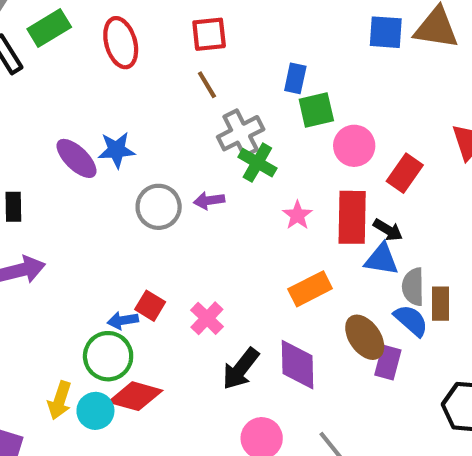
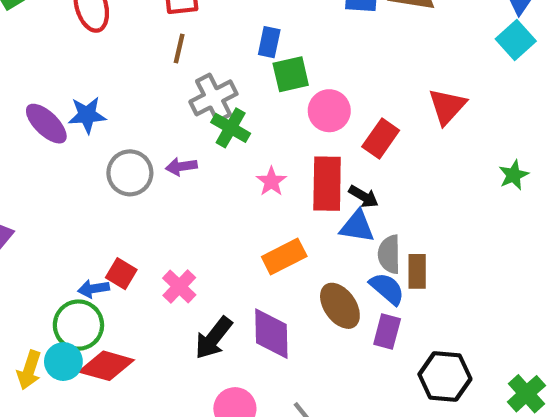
brown line: (207, 85) -> (179, 49), turned 44
purple rectangle: (388, 362) -> (387, 331), moved
cyan circle: (95, 411) -> (63, 362), moved

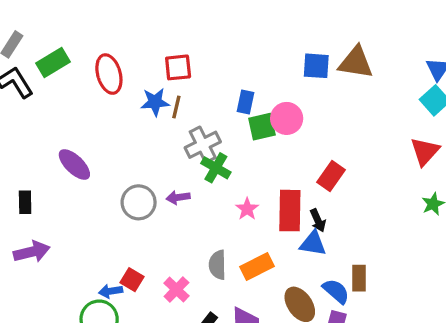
red triangle: (447, 106) -> (425, 151), moved
pink circle: (329, 111) -> (287, 118), moved
blue star: (87, 115) -> (155, 102), moved
black arrow: (364, 196) -> (318, 220), turned 35
gray semicircle: (389, 254) -> (218, 265), moved

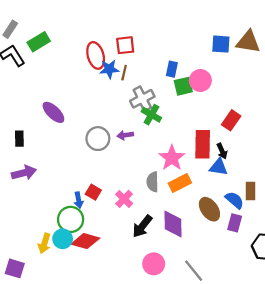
red ellipse: (109, 74) -> (96, 55), moved
pink star: (247, 209) -> (172, 158), moved, size x1.6
blue arrow: (111, 291) -> (79, 200), turned -91

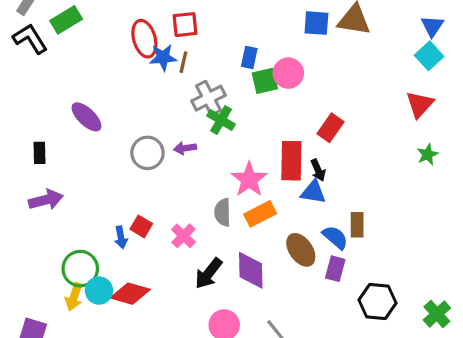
green circle: (71, 219) -> (80, 269), moved

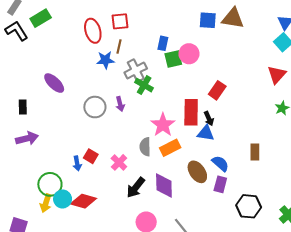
blue star: (163, 57) -> (105, 60), moved
purple arrow: (185, 148) -> (120, 104), turned -96
brown rectangle: (357, 225) -> (255, 152), moved

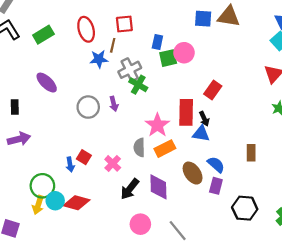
green rectangle: (41, 18) -> (43, 35), moved
red square: (120, 21) -> (124, 24), moved

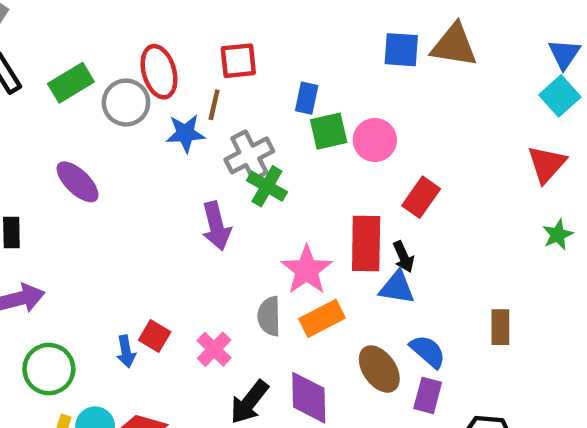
pink circle: (184, 53) -> (375, 140), moved
purple arrow: (114, 104) -> (216, 226), size x1.5
gray circle: (88, 107) -> (126, 103), moved
green circle: (42, 186) -> (49, 369), moved

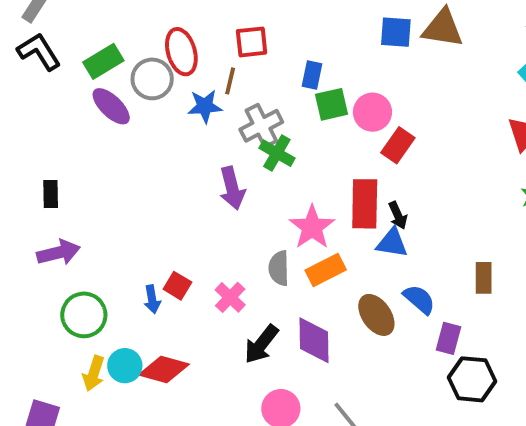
purple ellipse: (78, 182) -> (111, 106), moved
red rectangle: (421, 197) -> (398, 145), moved
purple rectangle: (428, 395) -> (449, 338), moved

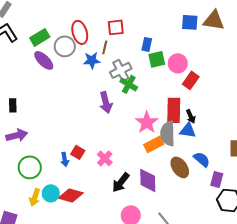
gray semicircle: (279, 268) -> (168, 133), moved, size x1.4

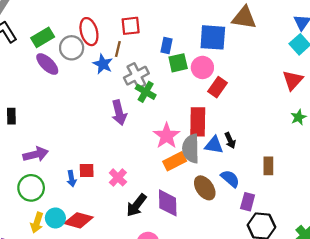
blue square: (190, 22) -> (213, 37), moved, size x1.4
blue star: (92, 60) -> (103, 64), turned 30
black arrow: (191, 116) -> (230, 140), moved
purple arrow: (17, 135) -> (36, 154), moved
red square: (78, 152) -> (87, 171), turned -32

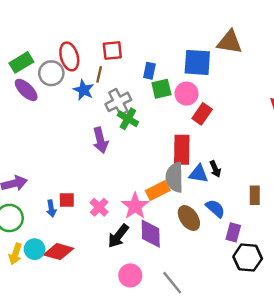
pink star: (167, 136) -> (135, 206), moved

